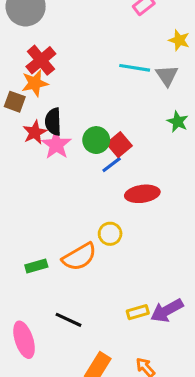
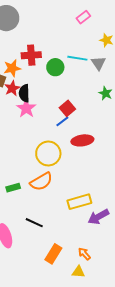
red cross: (41, 60) -> (31, 55), moved, turned 36
red star: (35, 132) -> (12, 88), moved
green circle: (96, 140) -> (55, 67), moved
yellow circle: (110, 234) -> (48, 153), moved, size x1.6
yellow rectangle: (138, 312) -> (79, 202), moved, size x1.6

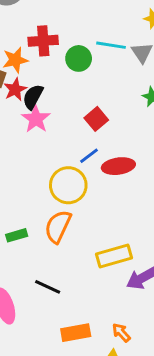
black semicircle: (24, 93) -> (33, 97), turned 30
blue line: (62, 121) -> (89, 156), moved
orange semicircle: (41, 182) -> (58, 227), turned 145
orange rectangle: (53, 254) -> (76, 333), turned 48

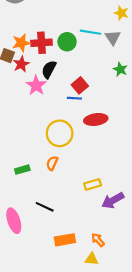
red cross: (43, 41) -> (41, 43), moved
black semicircle: (33, 97) -> (49, 69), moved
blue line: (89, 156) -> (74, 98), moved, turned 40
orange semicircle: (58, 227) -> (52, 163), size x0.6
yellow rectangle: (114, 256) -> (93, 184), size x0.7

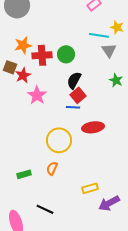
cyan line: (90, 32) -> (99, 35), moved
orange star: (21, 43) -> (23, 45), moved
black semicircle: (49, 69) -> (74, 80), moved

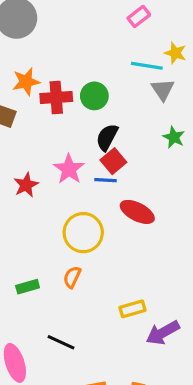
red star: (23, 75) -> (26, 185), moved
pink star: (37, 95) -> (69, 169), moved
red ellipse: (93, 127) -> (137, 212), turned 35

